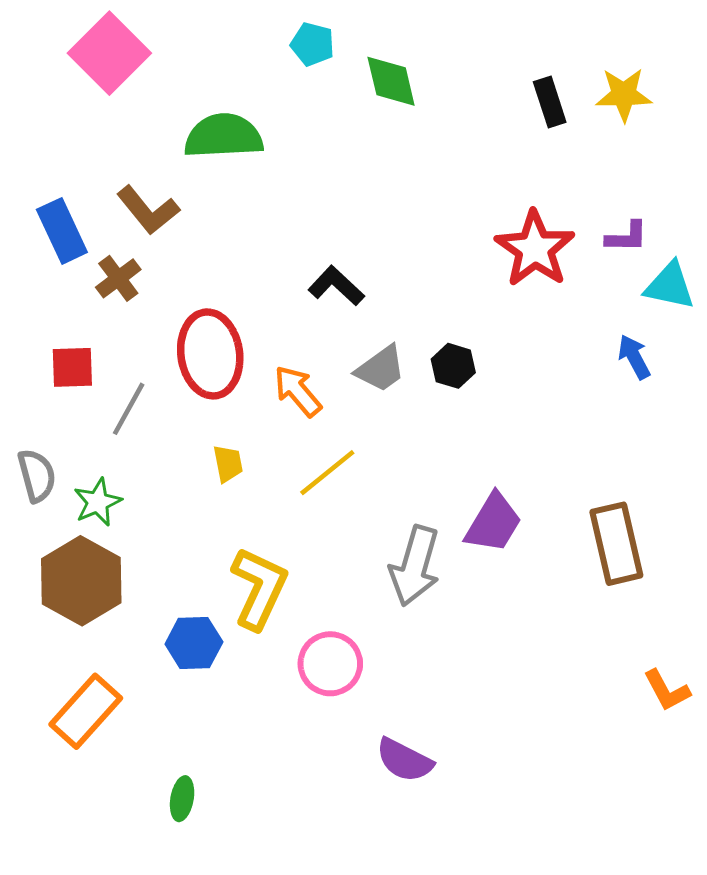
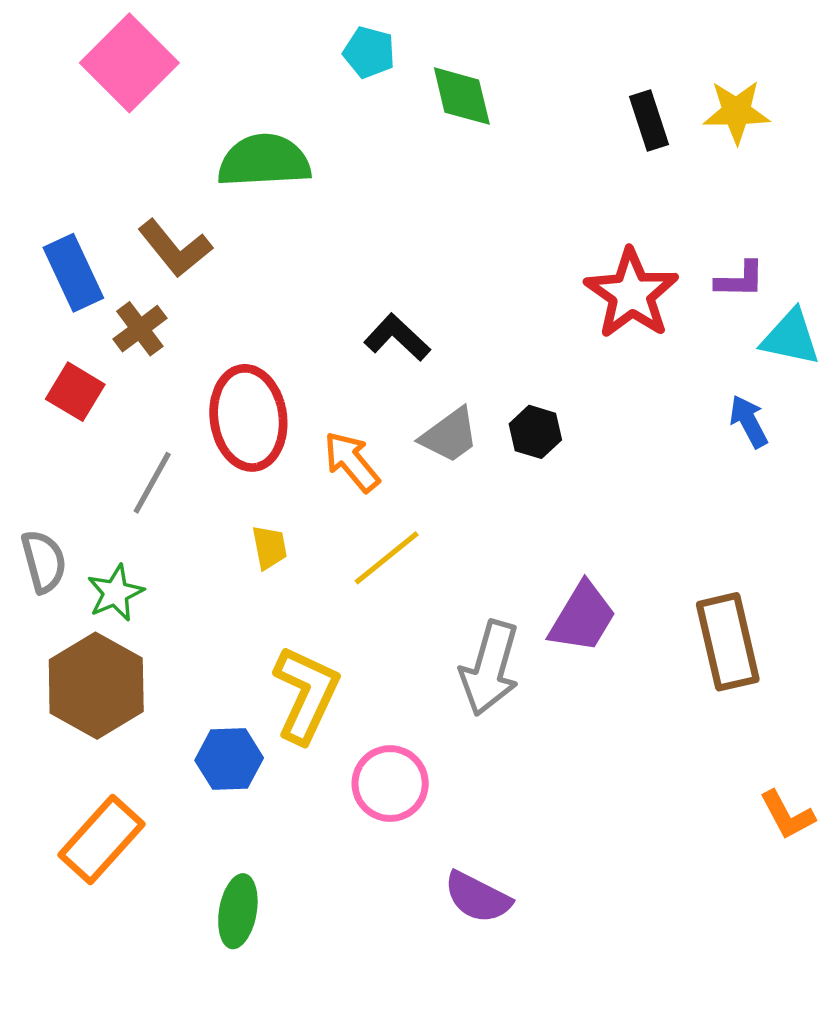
red square: (72, 367) -> (75, 392), moved, turned 33
green ellipse: (182, 799) -> (238, 911), moved, size x1.4

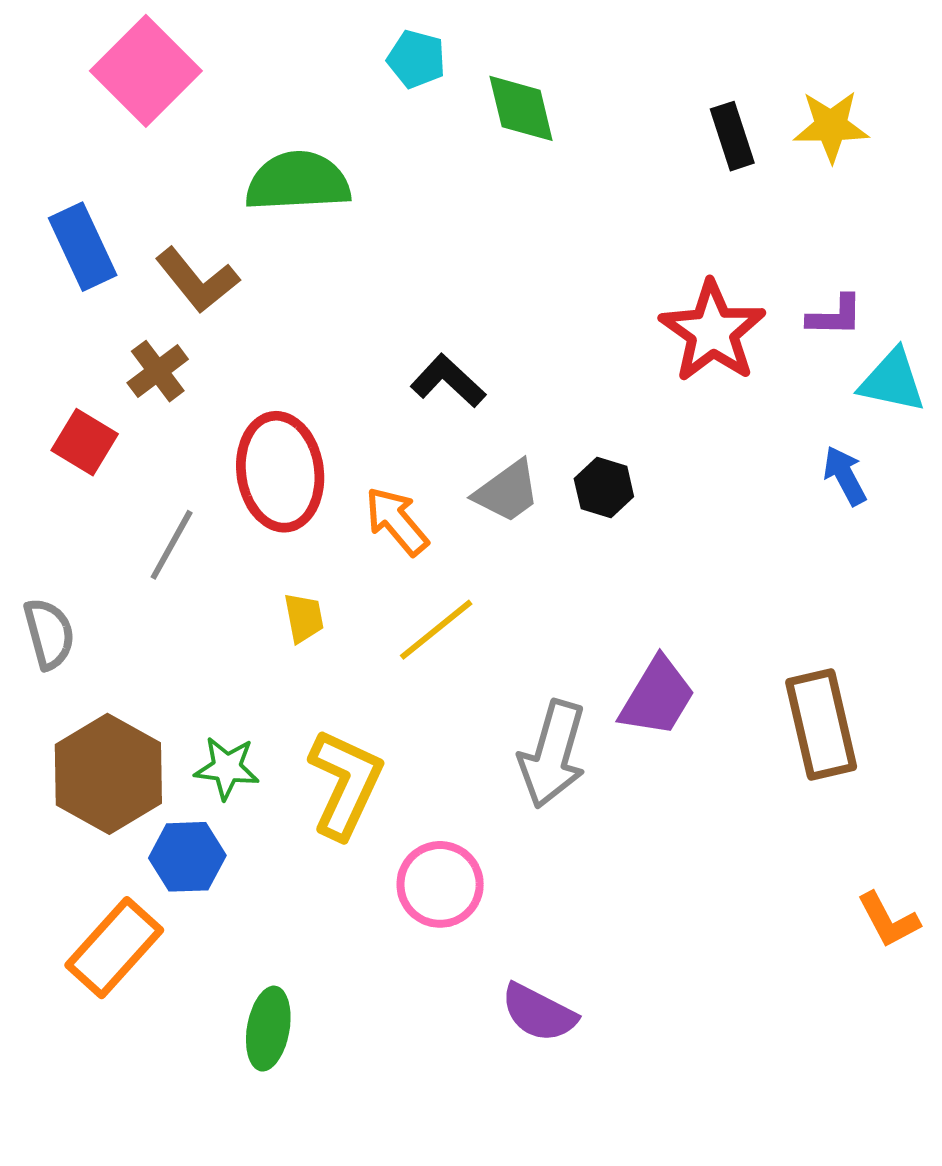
blue rectangle: (73, 273) -> (83, 247), moved
green star: (115, 593) -> (227, 768), moved, turned 30
blue hexagon: (229, 759) -> (187, 857), moved

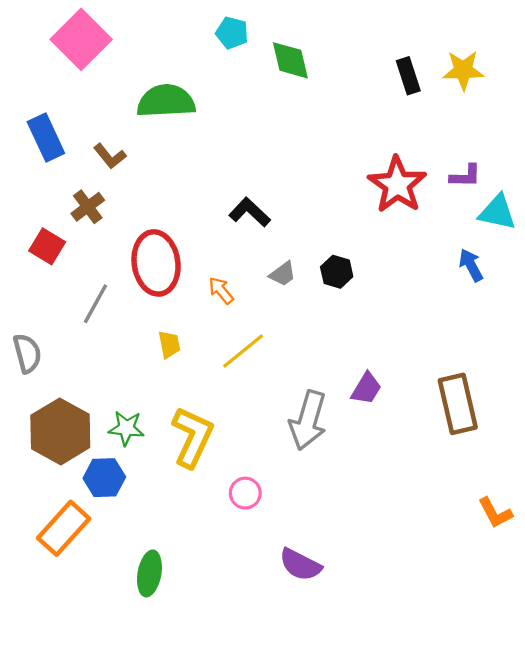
brown L-shape: (197, 280) -> (110, 156), size x0.7
gray trapezoid: (507, 491) -> (283, 274), size x0.7
orange arrow: (397, 521) -> (221, 290), size x0.7
purple trapezoid: (657, 697) -> (366, 388), size x0.7
pink circle: (440, 884) -> (245, 493), size x0.7

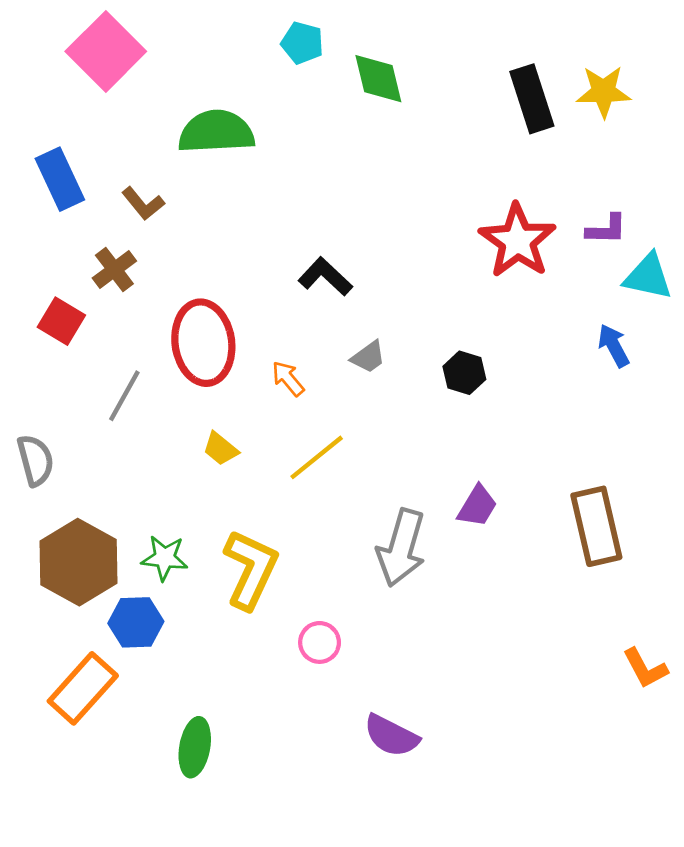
black rectangle: (408, 76) -> (532, 99), size x1.4
black hexagon: (337, 272) -> (464, 373), moved
yellow trapezoid: (169, 344) -> (221, 449), turned 140

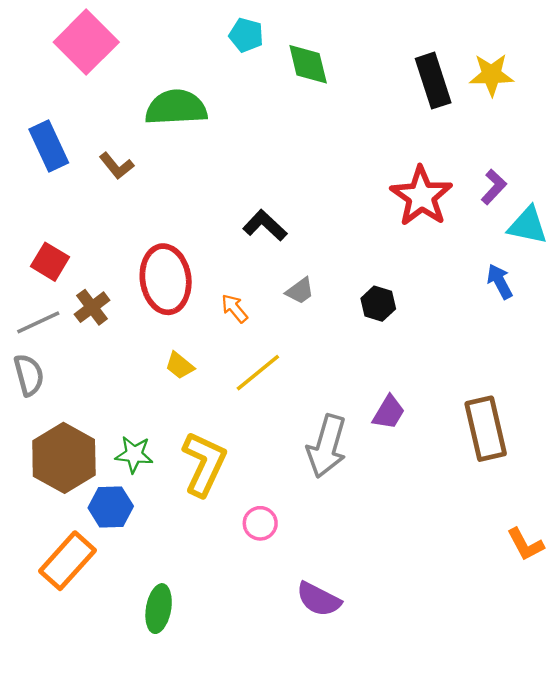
purple L-shape: (606, 229) -> (494, 187), turned -48
brown cross: (114, 270) -> (92, 307), moved
gray line: (124, 396) -> (38, 322), moved, turned 36

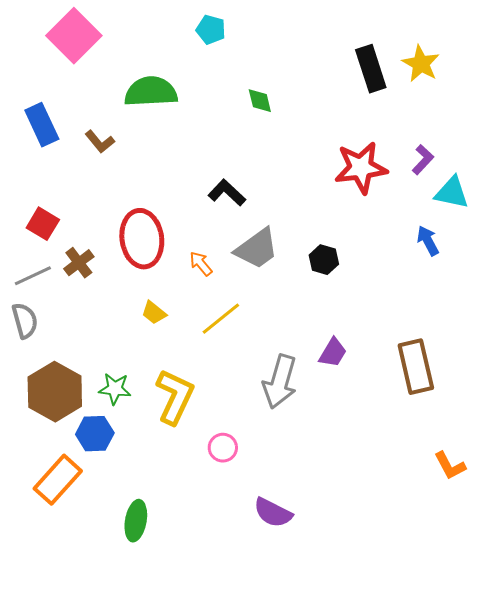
green diamond: (308, 64) -> (260, 101), moved, size x0.7
yellow star: (491, 75) -> (421, 64), turned 30
red star: (421, 196) -> (361, 168), turned 30
gray trapezoid: (300, 291) -> (257, 249), size x1.8

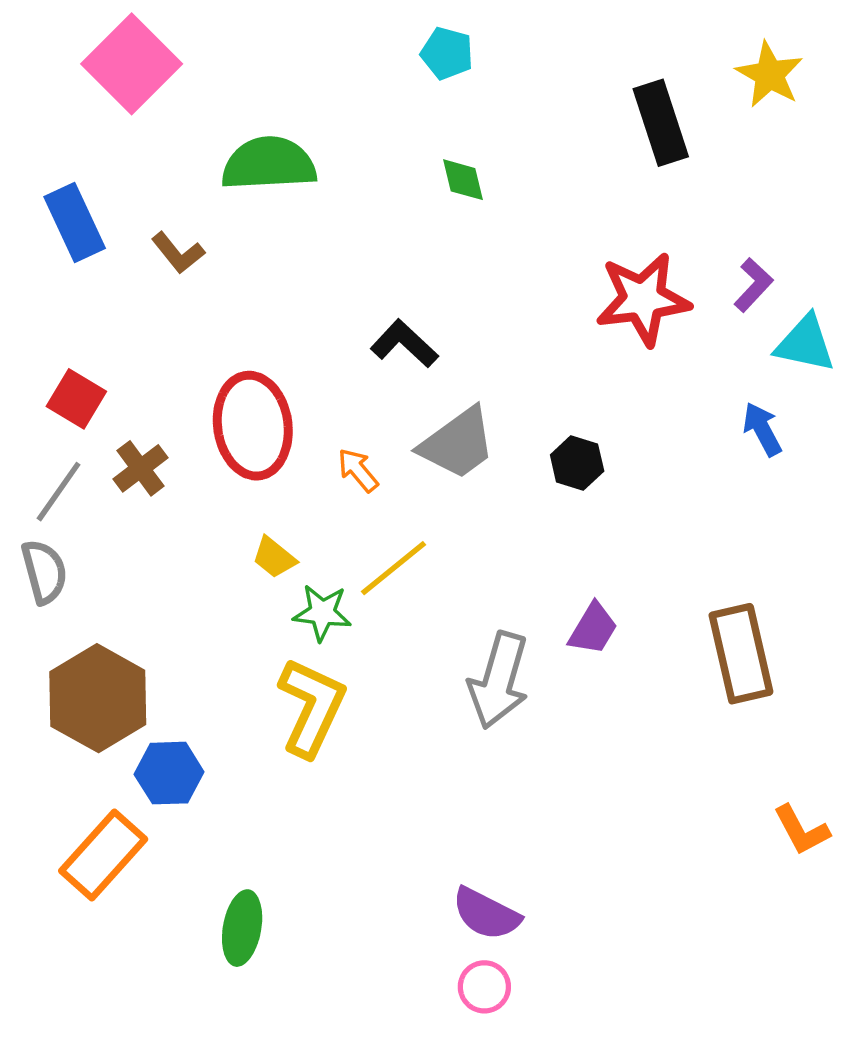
cyan pentagon: (211, 30) -> (447, 53), moved
yellow star: (421, 64) -> (769, 75), moved
gray line: (33, 276) -> (59, 492), turned -30
green star: (115, 389) -> (322, 613), moved
pink circle: (223, 448) -> (484, 987), moved

